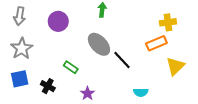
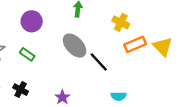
yellow cross: (168, 22) -> (121, 22), moved, turned 35
yellow triangle: (175, 66) -> (163, 47), moved, turned -30
green rectangle: (71, 67) -> (27, 54), moved

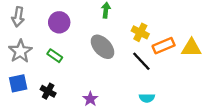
yellow cross: (121, 22) -> (140, 32), moved
yellow triangle: (163, 47) -> (191, 48), turned -45
black line: (99, 62) -> (141, 61), moved

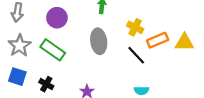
gray ellipse: (103, 47) -> (99, 41), turned 35
green rectangle: (55, 56) -> (53, 50), size x1.6
blue square: (18, 83) -> (17, 77), turned 30

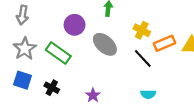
purple circle: (57, 18) -> (75, 25), moved
gray ellipse: (99, 41) -> (105, 44), turned -40

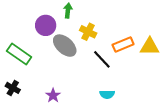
purple circle: (75, 25) -> (46, 25), moved
yellow cross: (142, 30) -> (88, 32), moved

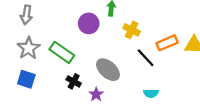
gray ellipse: (65, 46) -> (108, 70), moved
black cross: (13, 88) -> (74, 81), moved

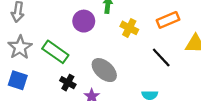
orange rectangle: (167, 43) -> (168, 20), moved
black line: (146, 58) -> (161, 58), moved

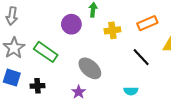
yellow cross: (129, 28) -> (112, 30), turned -35
black cross: (68, 83) -> (38, 86), moved, turned -32

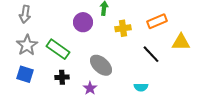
black cross: (38, 86) -> (62, 77), moved

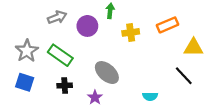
gray arrow: (25, 14) -> (57, 17), moved, turned -120
black line: (151, 54) -> (184, 76), moved

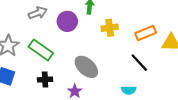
orange rectangle: (167, 25) -> (146, 33), moved
black line: (184, 76) -> (139, 63), moved

